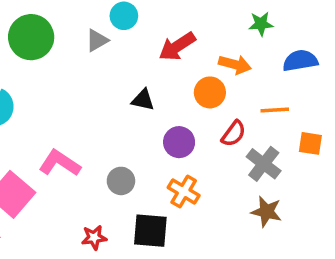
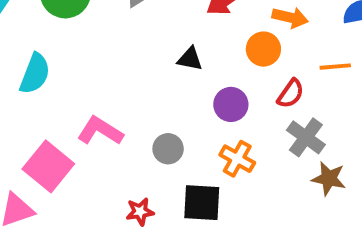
gray cross: (264, 164) -> (306, 137), moved

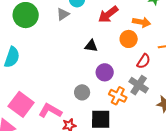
purple circle: (231, 104) -> (105, 72), moved
pink L-shape: (100, 131) -> (50, 111), moved
gray cross: (306, 137) -> (139, 85), moved

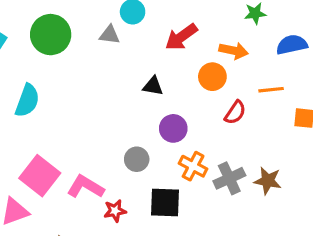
gray triangle: (63, 14) -> (109, 35), turned 40
gray cross: (139, 85) -> (229, 178), moved, turned 30

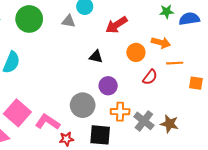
blue semicircle: (292, 45) -> (189, 19), moved
orange arrow: (234, 51) -> (161, 43), moved
gray circle: (137, 159) -> (83, 105), size x1.5
orange cross: (193, 166) -> (120, 112), turned -30
gray cross: (229, 178) -> (144, 121), turned -30

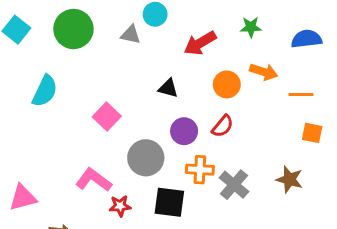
green star: (167, 12) -> (251, 27), moved
orange line: (175, 63) -> (301, 94), moved
red semicircle: (150, 77) -> (223, 126), moved
pink square: (17, 113) -> (107, 117), moved, size x0.7
brown star: (170, 124) -> (289, 179), moved

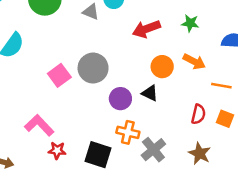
black triangle: (168, 88) -> (150, 93), moved
red semicircle: (223, 126) -> (198, 114), moved, turned -36
gray circle: (146, 158) -> (93, 68), moved

